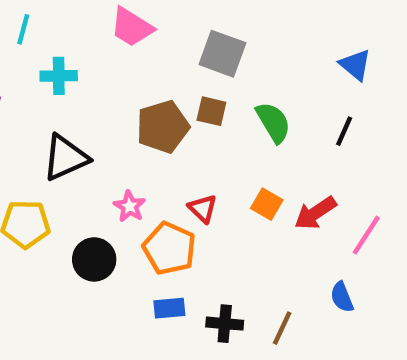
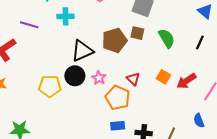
black triangle: (65, 158) -> (82, 51), moved
black circle: (94, 259) -> (75, 76), moved

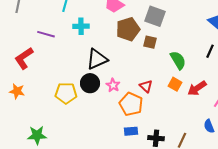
green semicircle: (167, 38) -> (178, 60), moved
brown pentagon: (114, 40) -> (128, 29), moved

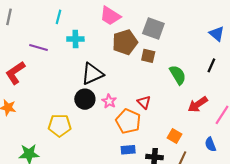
orange square: (175, 84) -> (175, 136), moved
yellow pentagon: (66, 93) -> (60, 125), moved

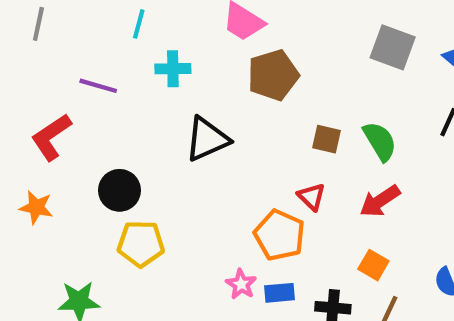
gray square: (153, 28) -> (393, 47), moved
brown square: (148, 56) -> (326, 139), moved
black circle: (85, 99) -> (119, 190), moved
pink star: (109, 101) -> (241, 284), moved
red arrow: (198, 104) -> (380, 201), moved

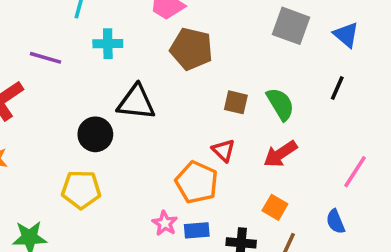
brown pentagon: (273, 75) -> (191, 49), turned 30
black triangle: (207, 139) -> (136, 102), turned 30
black circle: (119, 190) -> (95, 134), moved

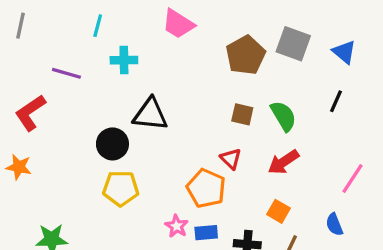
brown pentagon: (191, 49) -> (246, 55), moved, turned 30
yellow pentagon: (81, 189) -> (121, 188), moved

